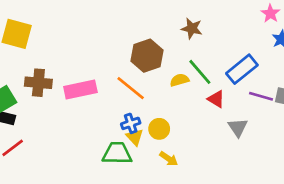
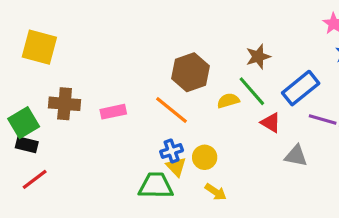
brown star: (192, 28) -> (258, 57), moved, turned -30
pink rectangle: (80, 90) -> (113, 112), size x0.7
gray triangle: (238, 128) -> (296, 156), turned -45

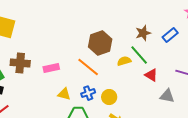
blue rectangle: (301, 88) -> (170, 35), moved, size x0.7
yellow triangle: (176, 167) -> (64, 94), moved, turned -32

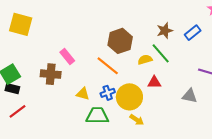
brown cross: (20, 63) -> (51, 74), moved
pink rectangle: (51, 68) -> (67, 56), moved, turned 63
red triangle: (151, 75) -> (154, 82), moved, turned -32
yellow circle: (109, 97) -> (129, 97), size x1.6

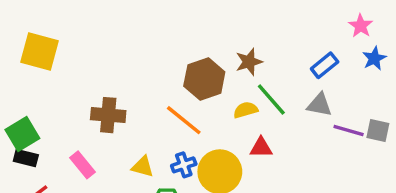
brown star: (165, 31) -> (249, 62), moved
pink rectangle: (67, 56) -> (82, 165), moved
brown cross: (51, 74) -> (108, 115), moved
gray triangle: (190, 96) -> (319, 105), moved

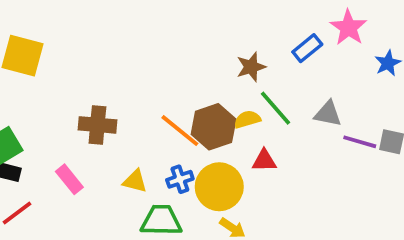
pink star: (361, 26) -> (348, 28), moved, size x1.4
blue rectangle: (325, 65) -> (307, 48), moved
brown hexagon: (204, 79) -> (214, 127), moved

